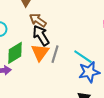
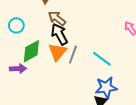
blue star: (89, 72) -> (106, 87), moved

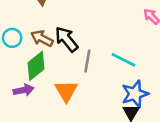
brown arrow: (57, 18) -> (42, 38), moved
orange triangle: (58, 52) -> (66, 91), moved

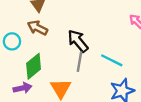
brown arrow: (42, 38) -> (38, 28), moved
black arrow: (66, 39) -> (78, 41), moved

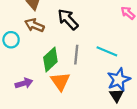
black arrow: (78, 41) -> (68, 19), moved
green diamond: (34, 66) -> (50, 60), moved

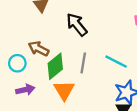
brown arrow: (34, 25) -> (39, 49), moved
cyan circle: (11, 40) -> (17, 63), moved

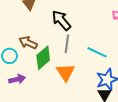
gray line: (83, 63) -> (67, 44), moved
orange triangle: (64, 90) -> (66, 72), moved

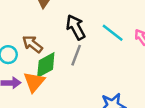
cyan line: (97, 52) -> (113, 33), moved
orange triangle: (66, 72) -> (34, 82), moved

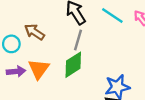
green diamond: (46, 65) -> (73, 65), moved

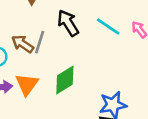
gray line: (78, 40) -> (40, 42), moved

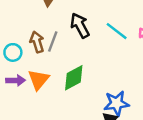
brown arrow: (23, 44) -> (37, 42), turned 36

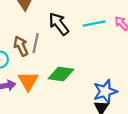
cyan line: (117, 31) -> (94, 23), turned -40
green diamond: (74, 78) -> (61, 74), turned 45

